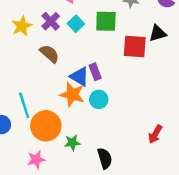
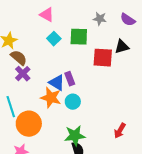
purple cross: (51, 21) -> (23, 74), moved
brown semicircle: (49, 54) -> (19, 58), moved
green star: (72, 143) -> (75, 136), moved, size x1.5

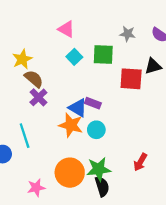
purple rectangle: (70, 79) -> (93, 103), turned -48
orange circle: (29, 124) -> (70, 173), moved
red arrow: (120, 131) -> (140, 162), moved

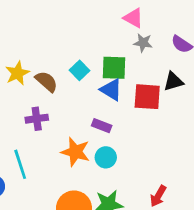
pink triangle: (66, 29) -> (133, 18), moved
brown semicircle: (34, 79) -> (46, 81), moved
purple cross: (38, 97) -> (37, 119), turned 36
blue triangle: (78, 108) -> (111, 90), moved

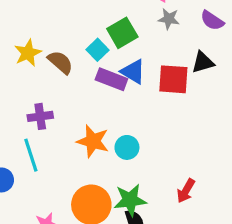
green square: (114, 68) -> (122, 33), moved, turned -32
purple cross: (37, 119) -> (40, 116), moved
purple rectangle: (102, 126) -> (111, 79), moved, size x1.4

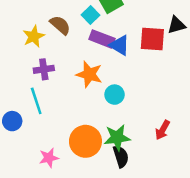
yellow star: (28, 53) -> (34, 36), moved
blue triangle: (133, 72) -> (120, 45), moved
orange star: (93, 141) -> (89, 74), moved

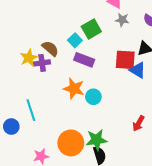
blue triangle: (120, 45) -> (138, 70), moved
purple cross: (44, 69) -> (42, 63), moved
cyan circle: (115, 95) -> (93, 97), moved
red arrow: (163, 130) -> (139, 123), moved

